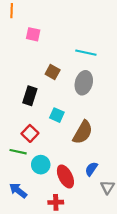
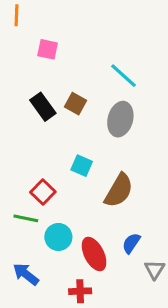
cyan line: (86, 53) -> (123, 76), turned 30
black rectangle: (30, 96) -> (43, 107), moved, turned -54

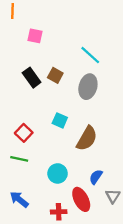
red square: (43, 192) -> (24, 133), moved
cyan circle: (58, 237) -> (58, 173), moved
red ellipse: (94, 254) -> (81, 199), moved

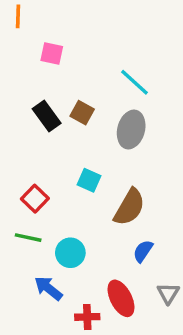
cyan circle: (58, 173) -> (70, 253), moved
blue semicircle: (96, 177) -> (143, 251), moved
blue arrow: (19, 199) -> (48, 288), moved

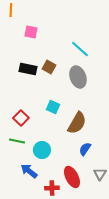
black rectangle: (47, 116) -> (28, 69), turned -42
gray ellipse: (131, 130) -> (78, 77), turned -35

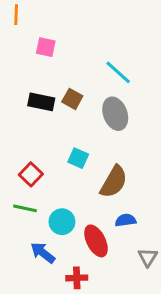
blue semicircle: (85, 149) -> (126, 220), turned 48
red ellipse: (72, 177) -> (96, 241), moved

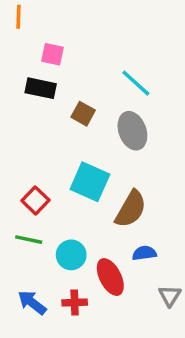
black rectangle: (41, 102) -> (41, 88), moved
cyan square: (78, 158) -> (90, 182), size x1.6
blue arrow: (43, 253) -> (32, 303), moved
red cross: (77, 278) -> (75, 303), moved

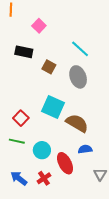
pink square: (52, 54) -> (39, 26), moved, turned 32
brown semicircle: (131, 209) -> (77, 123), turned -90
red cross: (75, 303) -> (44, 178), turned -32

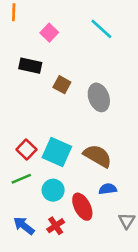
cyan line: (80, 49) -> (101, 29), moved
cyan square: (53, 107) -> (57, 152), moved
green line: (17, 141) -> (21, 179), turned -35

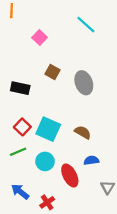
pink square: (49, 33) -> (40, 37), moved
black rectangle: (30, 66) -> (20, 88), moved
brown semicircle: (98, 156) -> (83, 132), size x0.7
red cross: (56, 226) -> (47, 202), moved

